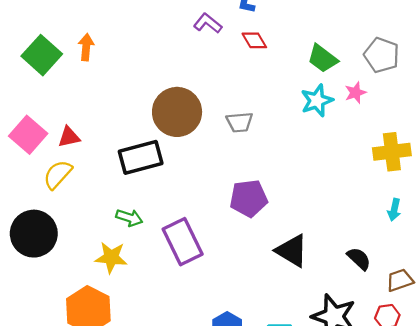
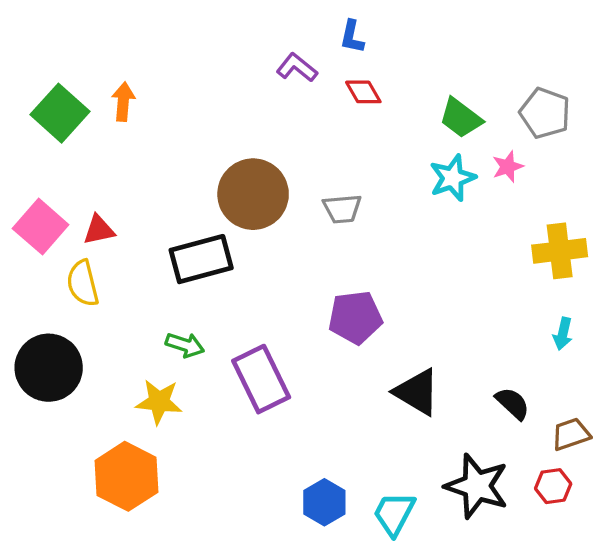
yellow semicircle: (58, 174) -> (83, 283), turned -56

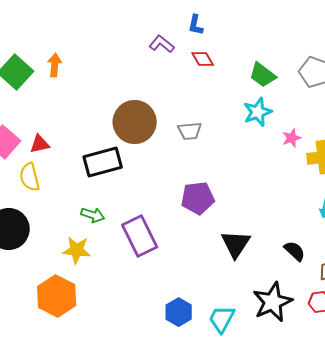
pink star: (508, 167) -> (292, 138), moved
black triangle: (417, 392) -> (236, 244), turned 32
black star: (477, 486) -> (273, 302), turned 30

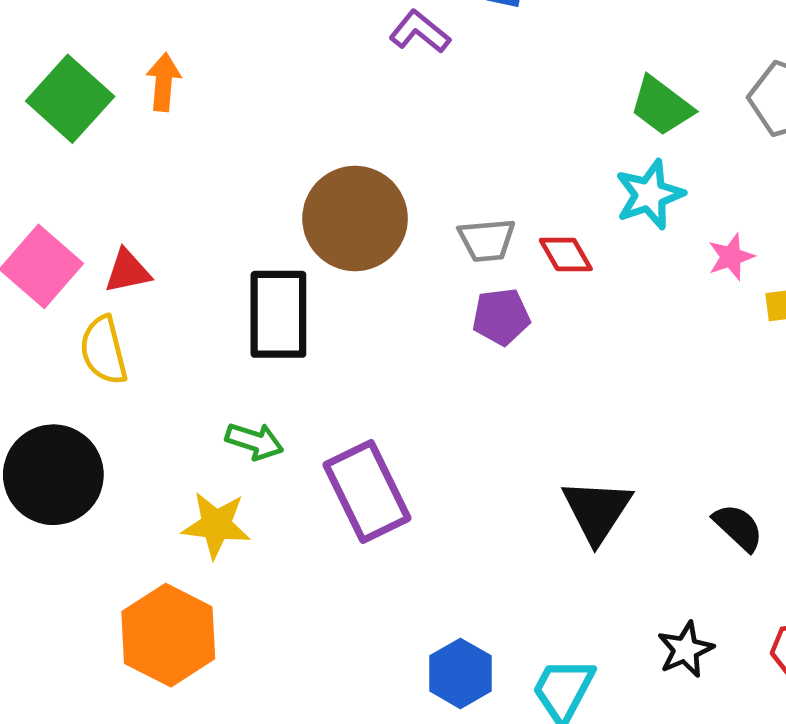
red diamond: (203, 59) -> (566, 254), moved
black rectangle: (103, 162) -> (278, 314), turned -75
purple pentagon: (198, 198) -> (501, 317), moved, size x0.7
black star: (273, 302) -> (685, 650), size x0.6

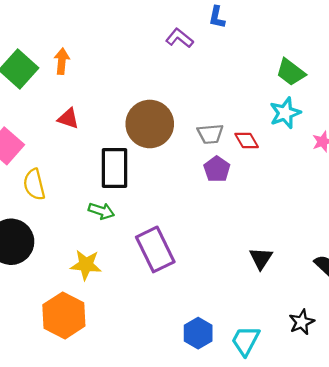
red triangle: (128, 271) -> (68, 118), moved, turned 30
purple pentagon: (501, 317) -> (217, 169), turned -30
green arrow: (254, 441) -> (101, 211), moved
black triangle: (597, 511) -> (261, 258), size x0.7

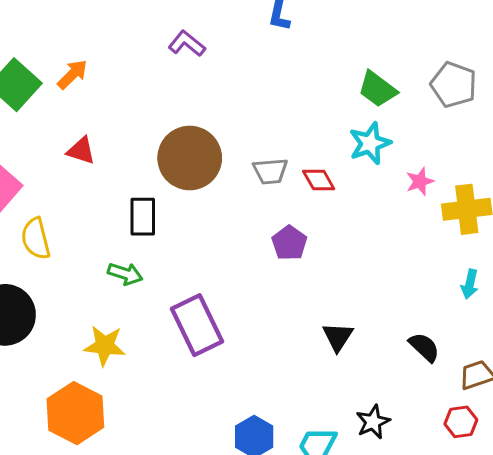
purple L-shape: (179, 38) -> (187, 44), moved
orange arrow: (62, 61) -> (72, 74), turned 40
black rectangle: (115, 168) -> (143, 217), size x0.7
purple pentagon: (217, 169) -> (289, 243), moved
black star: (302, 322) -> (373, 422), moved

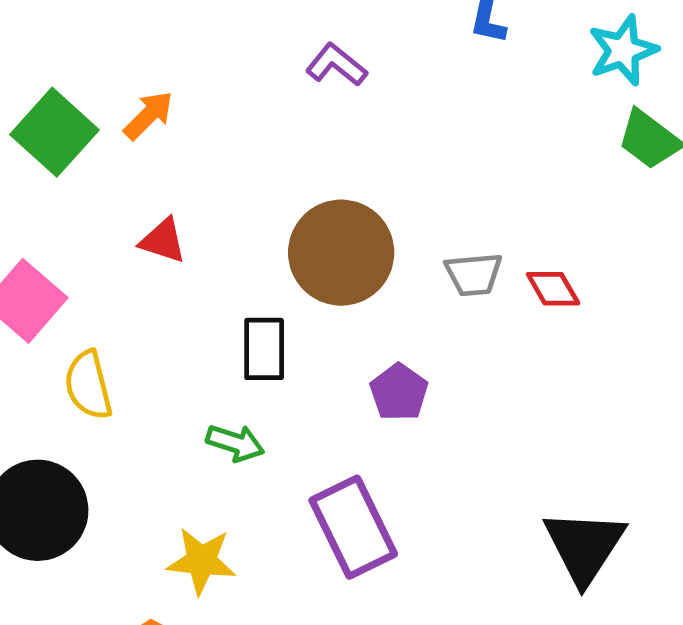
cyan star: (370, 143) -> (623, 50), moved
purple pentagon: (289, 243) -> (399, 392), moved
black triangle: (338, 337) -> (584, 546), size x1.6

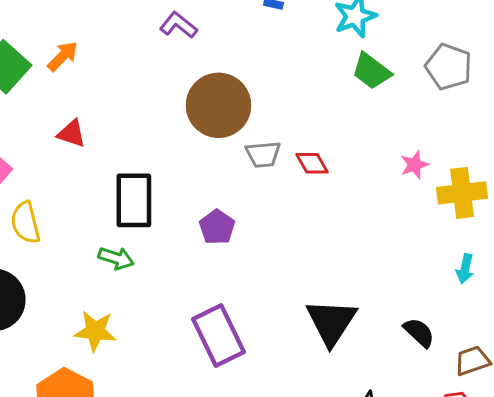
brown circle: (341, 253) -> (219, 105), moved
black rectangle: (264, 349) -> (134, 200), size x1.4
purple rectangle: (353, 527) -> (219, 335), moved

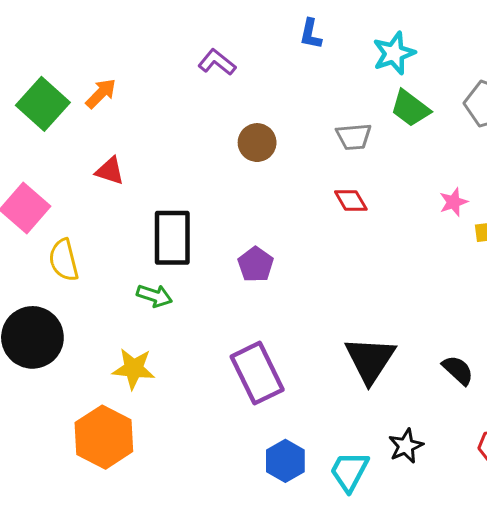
brown circle: (219, 105) -> (257, 143), size x0.6
gray trapezoid: (263, 154) -> (354, 137), moved

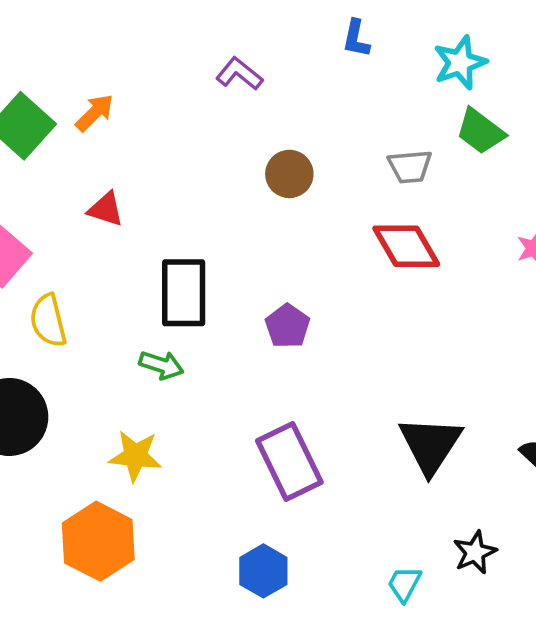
red diamond: (351, 201) -> (406, 246), size x1.6
blue hexagon: (285, 461) -> (263, 571), moved
cyan trapezoid: (349, 471) -> (404, 584), size x0.7

